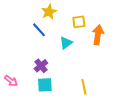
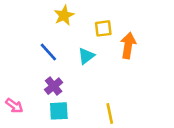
blue line: (39, 30) -> (48, 52), moved

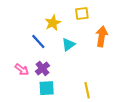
yellow star: (64, 15) -> (53, 23), moved
yellow square: (103, 28) -> (82, 13), moved
pink arrow: (14, 106) -> (22, 70), moved

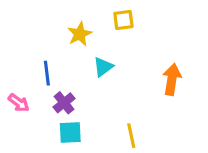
orange arrow: (102, 36) -> (172, 79), moved
blue line: (38, 41) -> (47, 73), moved, turned 35
pink arrow: (22, 70) -> (19, 103), moved

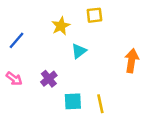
blue line: (47, 73) -> (16, 40), moved, turned 48
cyan square: (70, 133) -> (73, 101), moved

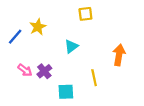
yellow star: (61, 26) -> (38, 27), moved
pink arrow: (14, 79) -> (25, 70), moved
yellow line: (100, 104) -> (94, 78), moved

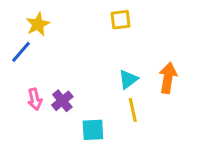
yellow star: (38, 27) -> (38, 24), moved
cyan triangle: (71, 46) -> (128, 79), moved
pink arrow: (25, 70) -> (35, 99), turned 40

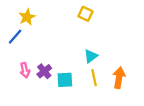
yellow square: (121, 20) -> (85, 14), turned 32
orange arrow: (168, 78) -> (119, 78), moved
cyan square: (93, 130) -> (65, 80), moved

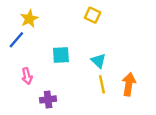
cyan triangle: (91, 56) -> (98, 61), turned -40
purple cross: (44, 71) -> (48, 99), moved, turned 32
cyan square: (65, 80) -> (61, 55), moved

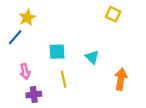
yellow square: (93, 15) -> (113, 14), moved
yellow line: (102, 84) -> (64, 79), moved
purple cross: (48, 99) -> (34, 95), moved

